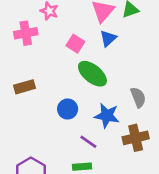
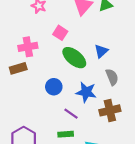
pink cross: (26, 33) -> (28, 47), moved
blue triangle: (108, 38) -> (101, 51), moved

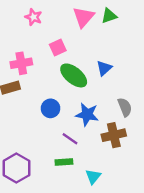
pink square: (60, 33) -> (58, 47), turned 32
gray semicircle: (112, 77) -> (125, 107), moved

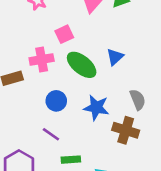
pink cross: (21, 63) -> (42, 60), moved
brown cross: (114, 135) -> (126, 130), turned 30
purple line: (70, 139) -> (51, 134), moved

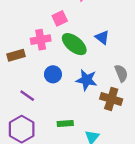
blue triangle: (115, 57) -> (102, 37), turned -40
purple line: (51, 134) -> (27, 96), moved

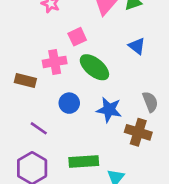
blue triangle: (102, 37) -> (137, 46), moved
brown rectangle: (16, 55) -> (25, 81), turned 30
green rectangle: (65, 124) -> (84, 161), size x1.5

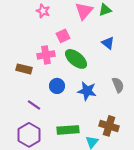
brown cross: (138, 132) -> (109, 126), moved

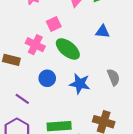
blue triangle: (108, 43) -> (103, 32), turned -32
pink cross: (46, 55) -> (35, 45), turned 36

